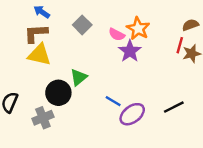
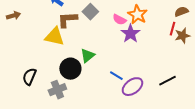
brown L-shape: (36, 33) -> (67, 20), moved

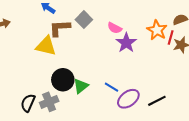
orange star: (137, 15) -> (157, 30), moved
green triangle: (87, 56) -> (81, 86), moved
black semicircle: (29, 77) -> (28, 103), moved
black line: (167, 81) -> (157, 101), moved

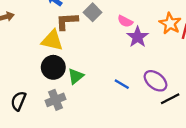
black circle: (63, 80) -> (53, 67), moved
green triangle: (81, 86) -> (76, 76), moved
purple ellipse: (128, 99) -> (155, 81), moved, turned 75
black semicircle: (28, 103) -> (18, 101), moved

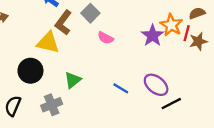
brown L-shape: (67, 21) -> (63, 23), turned -50
pink semicircle: (125, 21) -> (106, 38), moved
purple star: (138, 37) -> (153, 36), moved
black circle: (53, 67) -> (30, 71), moved

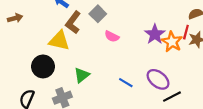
orange star: (171, 25) -> (172, 42), moved

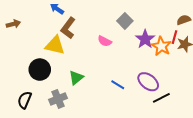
gray square: (98, 14) -> (125, 21), moved

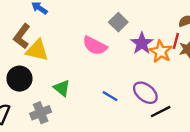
brown L-shape: (68, 28) -> (22, 36), moved
pink semicircle: (105, 41) -> (95, 46), size x1.5
green triangle: (76, 78) -> (62, 88), turned -42

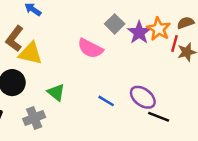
purple star: (142, 43) -> (139, 33), moved
orange star: (161, 52) -> (159, 29), moved
black line: (161, 112) -> (159, 117), turned 48

